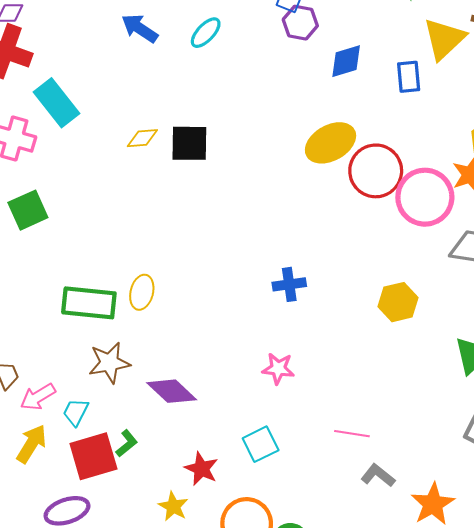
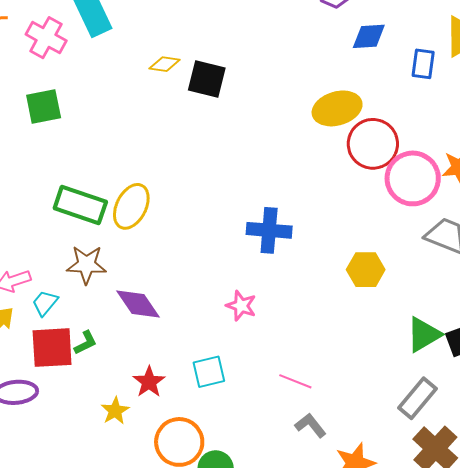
blue cross: (289, 284) -> (269, 230), size x1.4
yellow ellipse: (142, 292) -> (131, 206), size x1.4

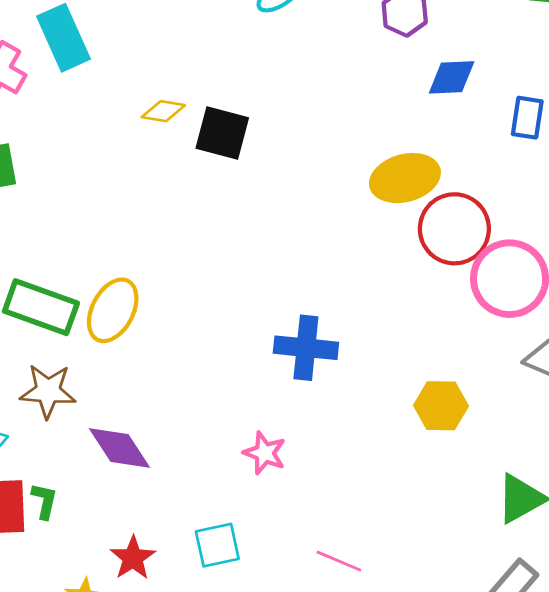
green L-shape: (85, 343) -> (44, 501), turned -52

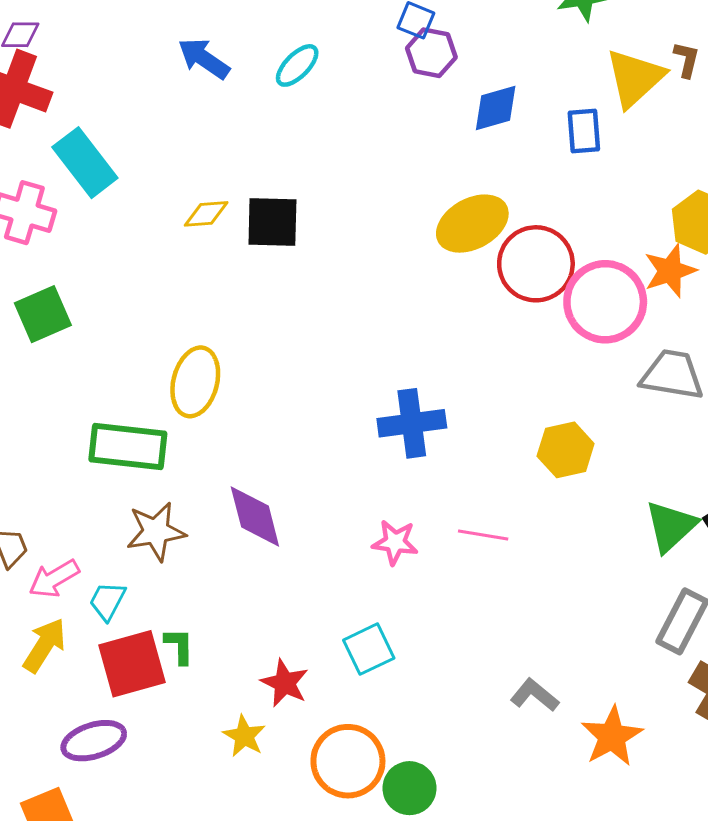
yellow ellipse: (113, 310) -> (195, 382), moved
purple diamond: (119, 448) -> (255, 517), moved, turned 32
pink line: (339, 561) -> (483, 535), moved

